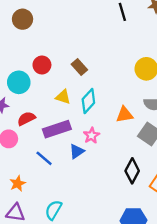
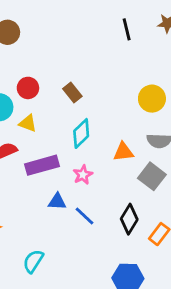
yellow triangle: (63, 97) -> (28, 123), moved
blue triangle: (77, 151) -> (57, 202), moved, turned 35
blue line: (44, 158) -> (84, 216), moved

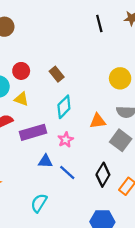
cyan semicircle: (33, 261) -> (39, 203), moved

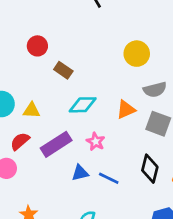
red circle: (21, 71) -> (37, 46), moved
cyan diamond: (64, 107) -> (83, 105), turned 60

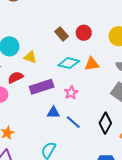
red circle: (37, 46) -> (84, 33), moved
orange triangle: (126, 110) -> (92, 64), moved

